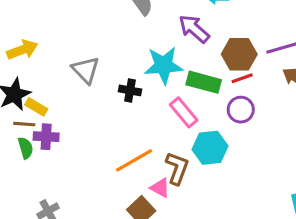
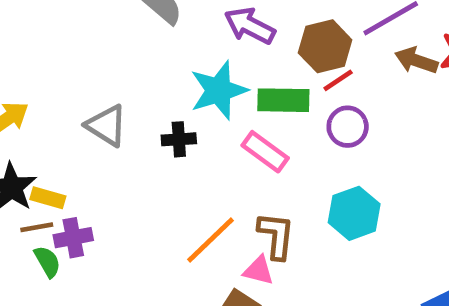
cyan hexagon: (210, 148) -> (354, 213), moved

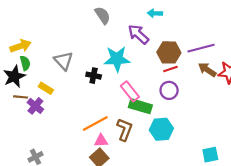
green rectangle: (283, 100) -> (140, 106), moved
yellow rectangle: (48, 198) -> (46, 88), moved
purple cross: (73, 238) -> (35, 106), turned 35
green semicircle: (47, 262) -> (25, 63), moved
pink triangle: (259, 270) -> (101, 141), moved, turned -32

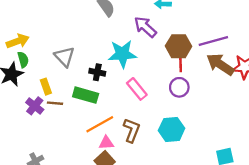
red line: (170, 69) -> (181, 64), turned -72
brown arrow: (207, 70) -> (220, 64), size x1.4
yellow rectangle: (46, 88) -> (46, 87), turned 40
brown line: (21, 97) -> (55, 103), moved
green rectangle: (140, 106) -> (86, 95), moved

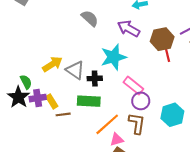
yellow arrow: (18, 41) -> (52, 64), moved
gray triangle: (65, 57) -> (75, 70), moved
purple circle: (179, 87) -> (141, 101), moved
purple cross: (35, 106) -> (38, 98), moved, turned -35

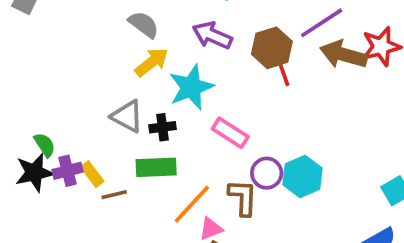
yellow arrow: (52, 64) -> (152, 62), moved
black star: (18, 97) -> (34, 173), turned 30
purple circle: (141, 101) -> (267, 173), moved

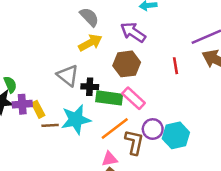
brown hexagon: (272, 48) -> (127, 64), moved
cyan star: (191, 87) -> (76, 120), moved
green rectangle: (156, 167) -> (109, 98), moved
orange line: (192, 204) -> (115, 129), moved

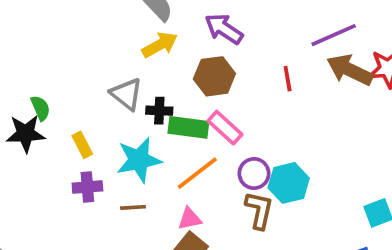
purple cross: (22, 104) -> (87, 187), moved
brown line: (50, 125) -> (133, 207), moved
brown L-shape: (134, 142) -> (259, 210), moved

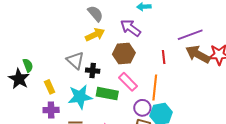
green rectangle: (188, 127) -> (107, 94), moved
black star: (26, 134) -> (19, 79), turned 30
orange line: (197, 173) -> (155, 88), moved, turned -50

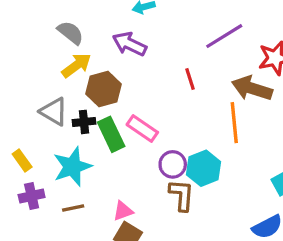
brown hexagon: (124, 54) -> (104, 89), moved
brown arrow: (198, 54) -> (252, 88), moved
orange line: (155, 88) -> (234, 123), moved
green rectangle: (107, 94) -> (111, 134), moved, turned 65

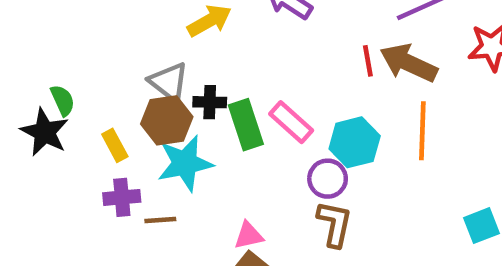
brown arrow: (252, 88) -> (409, 63), moved
brown hexagon: (104, 89) -> (167, 120), moved
cyan hexagon: (204, 168) -> (355, 142), moved
brown line: (73, 208) -> (160, 220), moved

